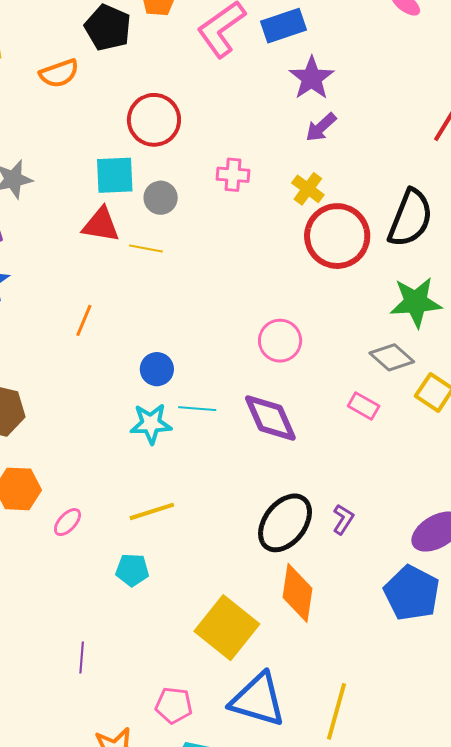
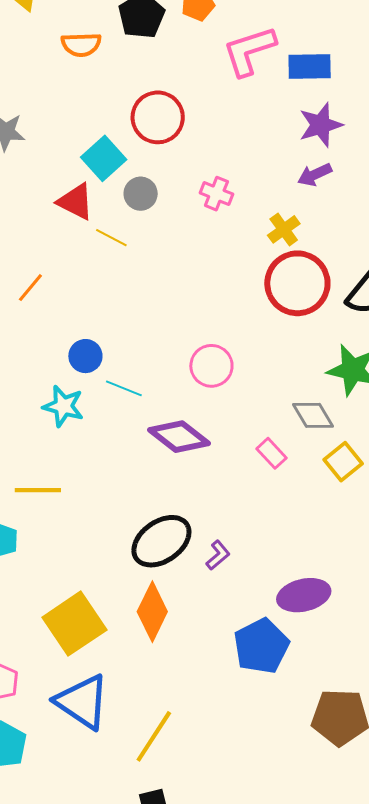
cyan square: (115, 175) -> (104, 158), turned 33
cyan line: (197, 409) -> (124, 388), moved
purple diamond: (270, 418) -> (179, 437), turned -46

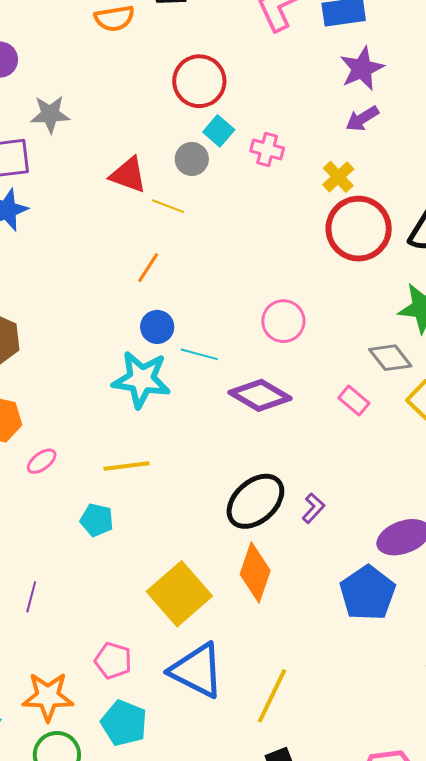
cyan square: (104, 158) -> (219, 131), moved, size x0.7
orange line: (30, 288) -> (148, 268), moved
cyan star: (63, 406) -> (141, 379), size x1.4

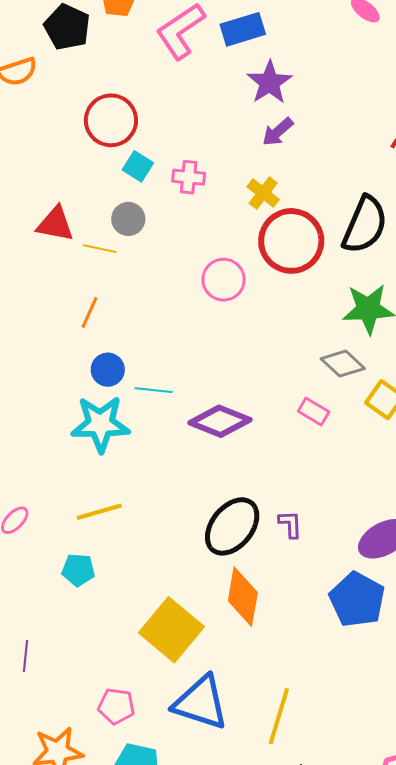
gray circle: (192, 159) -> (128, 219), moved
pink circle: (283, 321) -> (224, 280), moved
purple L-shape: (313, 508) -> (290, 524), turned -36

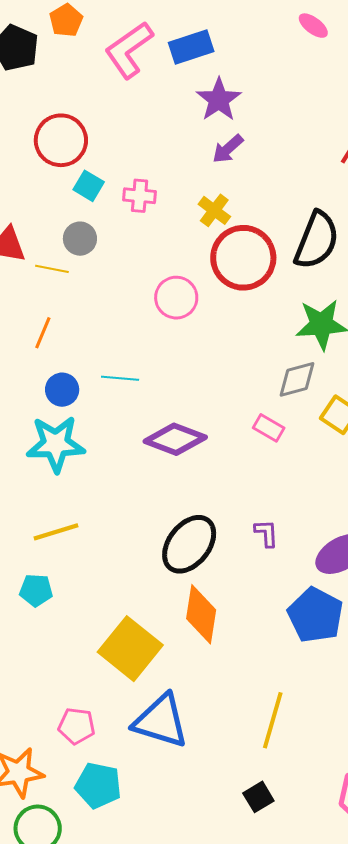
gray diamond: (343, 364) -> (297, 379), turned -57
cyan line: (154, 390) -> (120, 378), moved
purple L-shape: (290, 524) -> (266, 533), moved
yellow line: (279, 716) -> (273, 720), moved

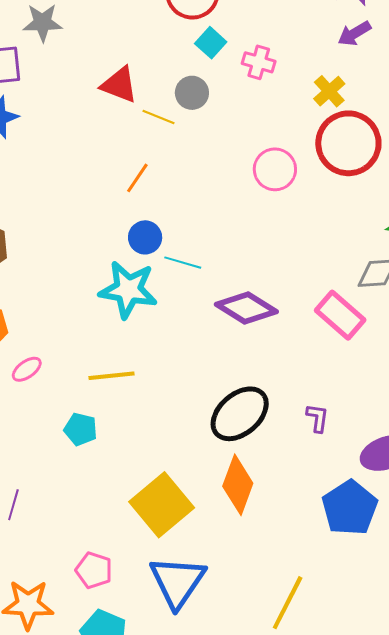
cyan line: (120, 378) -> (183, 263), moved
pink rectangle: (269, 428) -> (340, 315), size x1.6
blue triangle: (161, 721) -> (177, 582), turned 36

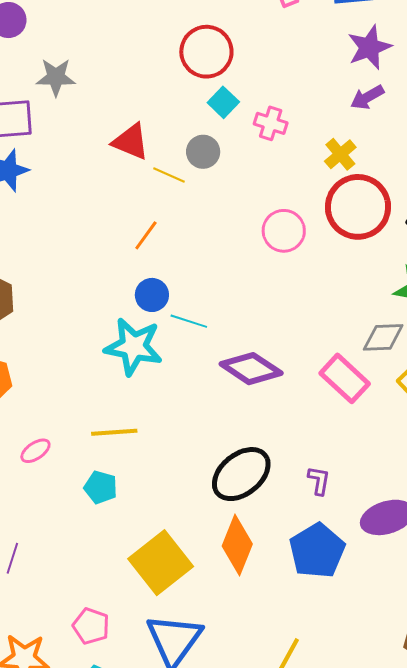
pink ellipse: (27, 369) -> (35, 451), moved
cyan pentagon: (81, 429) -> (101, 487), moved
blue pentagon: (350, 508) -> (317, 551), moved

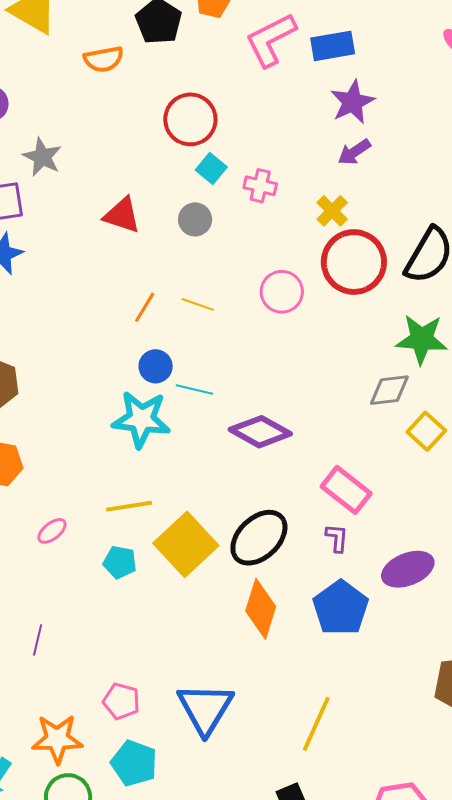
gray star: (56, 77) -> (42, 157), turned 30
yellow line: (169, 175) -> (198, 304), moved
pink rectangle: (345, 378) -> (346, 490), moved
yellow square: (161, 563) -> (186, 544), moved

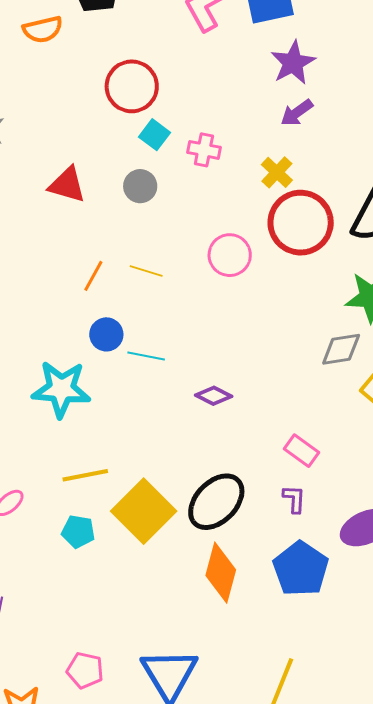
cyan star: (141, 419) -> (61, 389), moved
purple diamond: (260, 432) -> (214, 396), size x0.6
pink rectangle: (346, 490) -> (302, 451), size x0.7

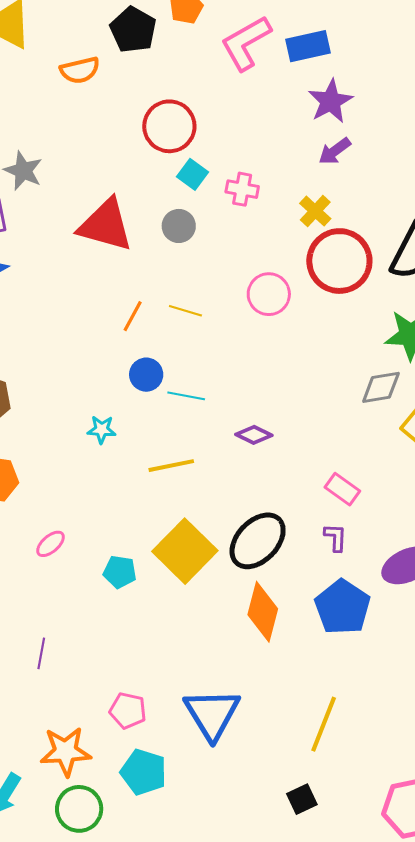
red triangle: (67, 185) -> (106, 225), size x1.5
cyan star: (61, 389) -> (102, 430), size x0.5
yellow line: (85, 475) -> (171, 466), moved

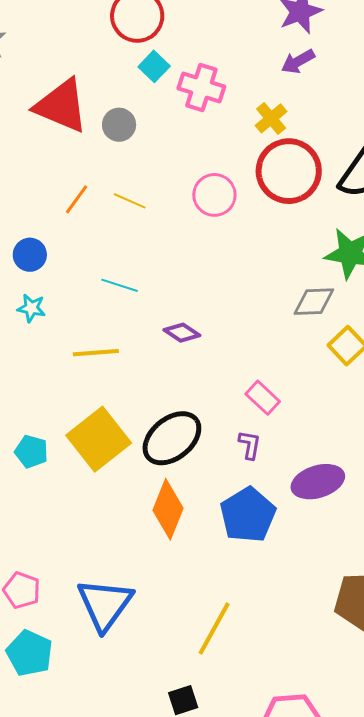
pink cross: (242, 189) -> (201, 87), size x1.4
gray circle: (179, 226) -> (119, 125), moved
blue circle: (146, 375) -> (30, 255), moved

